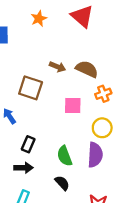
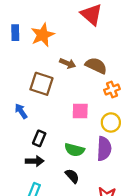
orange star: (39, 19) -> (43, 35), moved, size x1.5
pink square: (73, 105) -> (80, 111), moved
green semicircle: (65, 156) -> (74, 150), turned -54

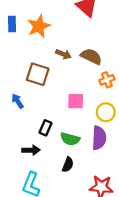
black rectangle: (39, 138) -> (45, 128), moved
black semicircle: (72, 176) -> (68, 165), turned 64

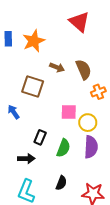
brown semicircle: (91, 56) -> (84, 70), turned 42
yellow circle: (106, 112) -> (88, 123), moved
green semicircle: (70, 139) -> (63, 148), turned -84
black semicircle: (68, 165) -> (61, 183), moved

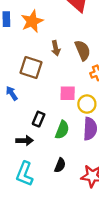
brown arrow: (57, 67) -> (56, 48), turned 56

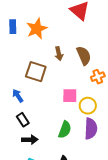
black rectangle: (39, 119) -> (23, 120), moved, turned -56

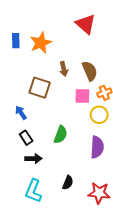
pink square: (70, 96) -> (82, 96), moved
yellow circle: (88, 106) -> (99, 115), moved
green semicircle: (65, 130) -> (61, 135), moved

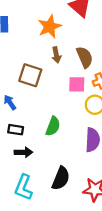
orange star: (41, 43) -> (50, 27), moved
black rectangle: (26, 138) -> (16, 130), turned -48
black semicircle: (68, 183) -> (61, 178), size x1.5

